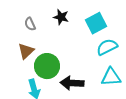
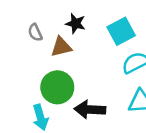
brown triangle: (26, 51) -> (61, 47), moved, turned 30

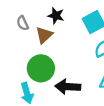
brown triangle: (61, 47) -> (44, 35), turned -30

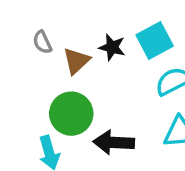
black star: (56, 16) -> (112, 47), moved

